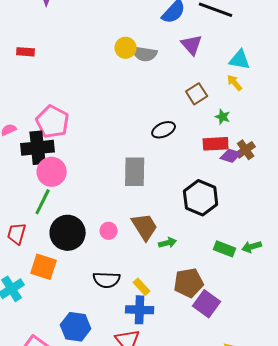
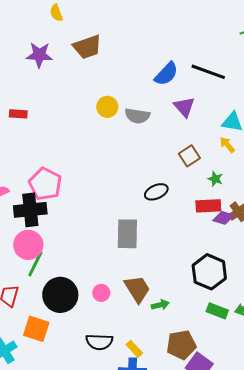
yellow circle: (126, 48) -> (107, 107), moved
pink circle: (52, 172) -> (28, 245), moved
black hexagon: (201, 198) -> (209, 272), moved

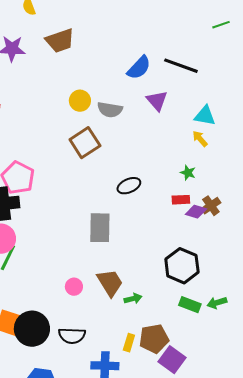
brown square: (189, 156) -> (85, 143), moved, size x1.4
red rectangle: (208, 206) -> (181, 200), size x0.7
black circle: (60, 295) -> (32, 329), moved
yellow rectangle: (134, 349) -> (129, 343), moved, turned 60

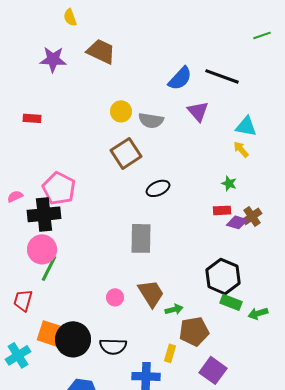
brown trapezoid: (60, 41) -> (101, 51), turned -136
black ellipse: (129, 186) -> (158, 188), moved
green rectangle: (190, 305) -> (231, 302), moved
brown pentagon: (154, 339) -> (194, 331), moved

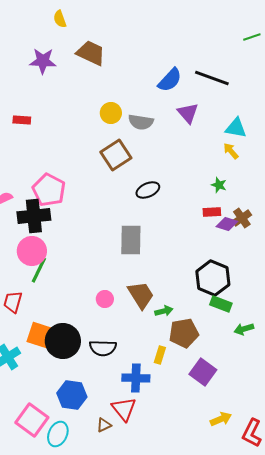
green arrow: (258, 313) -> (244, 329), moved

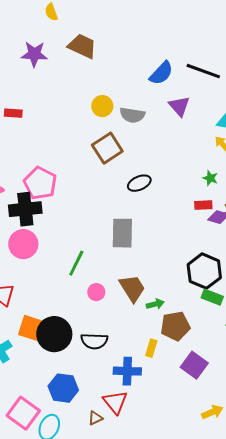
green line: (39, 270) -> (76, 263), moved

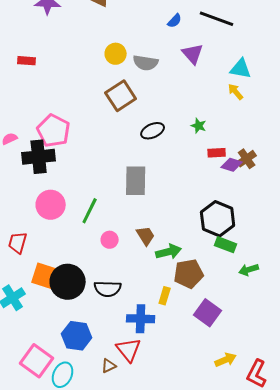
blue semicircle: (161, 73) -> (175, 21), size x0.6
green star: (210, 178) -> (199, 126), moved
pink circle: (23, 244) -> (51, 205), moved
brown trapezoid: (132, 288) -> (146, 236), size x0.7
green arrow: (155, 304) -> (169, 252), size x1.4

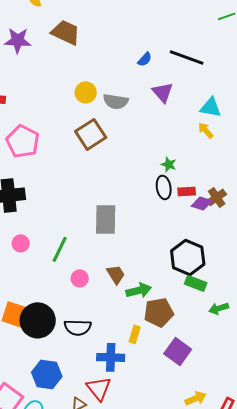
pink pentagon: (54, 131) -> (23, 141), moved
black ellipse: (153, 131) -> (164, 187), moved, turned -75
pink circle: (51, 205) -> (21, 243), size x0.6

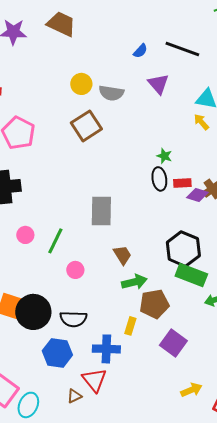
pink circle: (21, 243) -> (25, 235), moved
brown trapezoid: (116, 274) -> (122, 255), moved
green rectangle: (196, 283) -> (191, 275), size x1.4
blue hexagon: (47, 374) -> (57, 353), moved

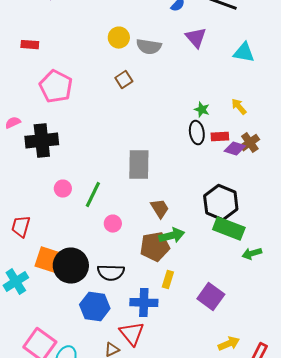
yellow arrow: (201, 122) -> (239, 107), moved
brown square: (86, 126) -> (124, 80), size x0.6
brown pentagon: (154, 304) -> (155, 247), moved

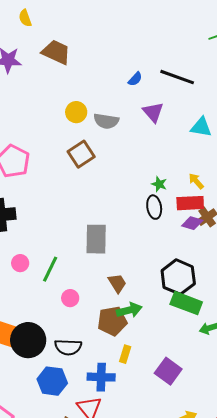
brown square: (124, 80) -> (81, 154), size x1.5
red rectangle: (220, 137) -> (190, 203), moved, size x1.5

